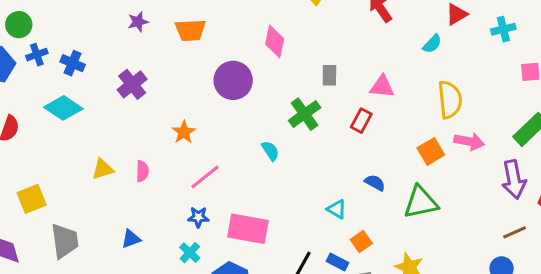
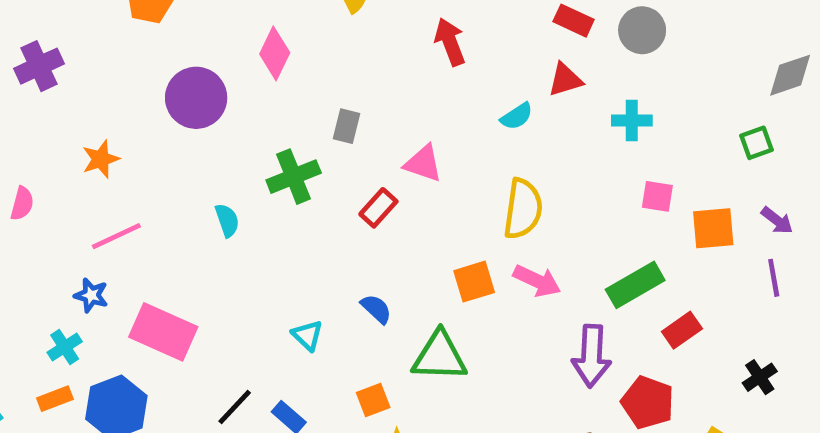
orange square: (361, 242) -> (373, 400), moved

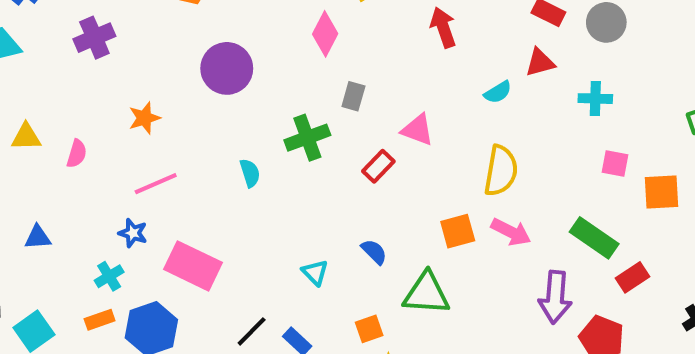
pink diamond: (275, 53) -> (325, 34), moved
green rectangle: (635, 285) -> (594, 238), turned 63

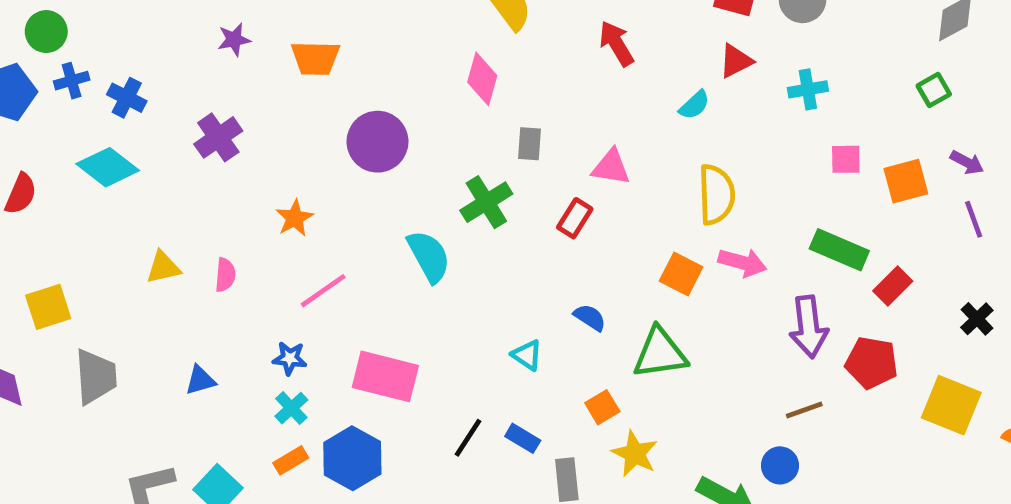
cyan semicircle: (250, 173) -> (429, 256), size x1.6
orange square: (458, 231) -> (681, 274), turned -36
blue star: (133, 233) -> (290, 358), moved

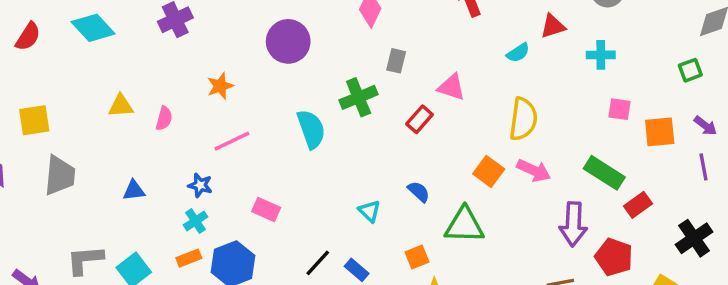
black cross: (977, 319) -> (694, 238), size x1.5
pink rectangle: (385, 376) -> (266, 210), size x0.6

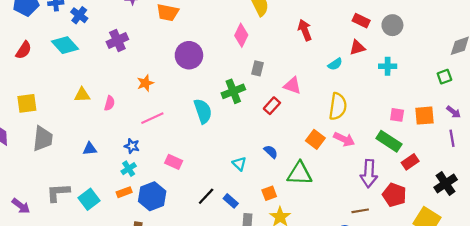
pink square: (620, 109) -> (397, 115), moved

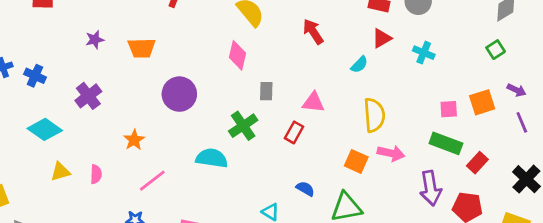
cyan diamond: (65, 45) -> (45, 129), moved
cyan cross: (388, 66) -> (424, 53), turned 35
cyan semicircle: (203, 111) -> (212, 158), turned -50

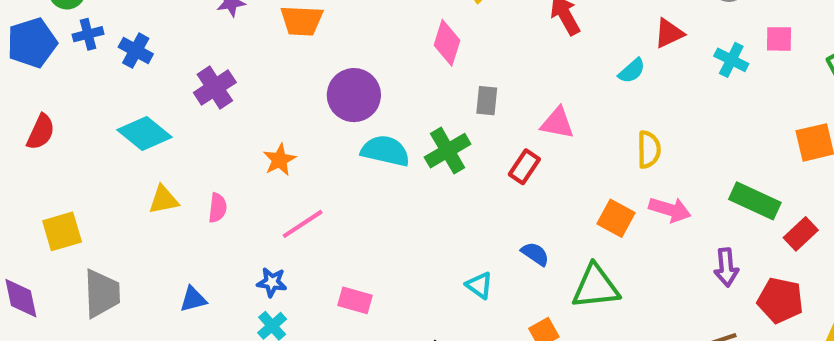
pink square: (449, 109) -> (779, 39), moved
yellow semicircle: (374, 115) -> (649, 150), size x0.7
cyan semicircle: (212, 158) -> (385, 151), moved
purple arrow: (431, 188) -> (726, 267), size x0.7

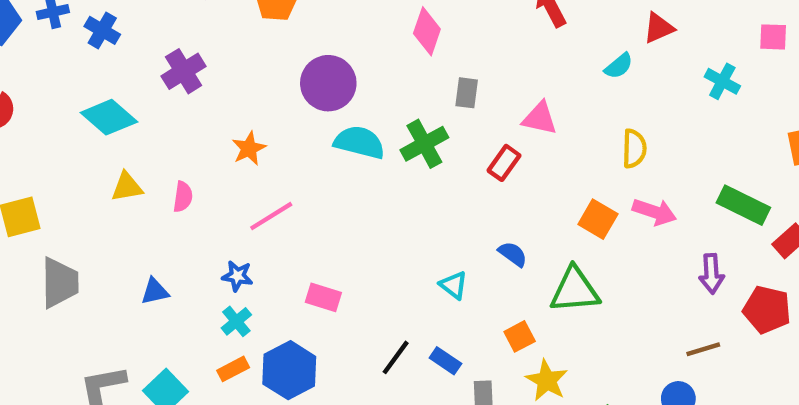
cyan cross: (731, 60) -> (722, 81), moved

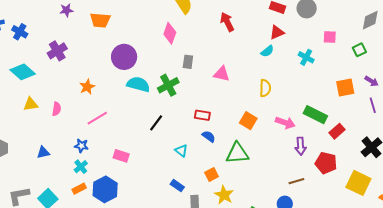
cyan semicircle: (619, 66) -> (267, 51), moved
red rectangle: (504, 163) -> (202, 115), moved, turned 63
pink arrow: (654, 212) -> (285, 123), moved
black line: (396, 357) -> (156, 123), moved

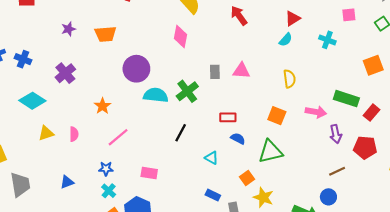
gray rectangle: (188, 62) -> (215, 72), moved

